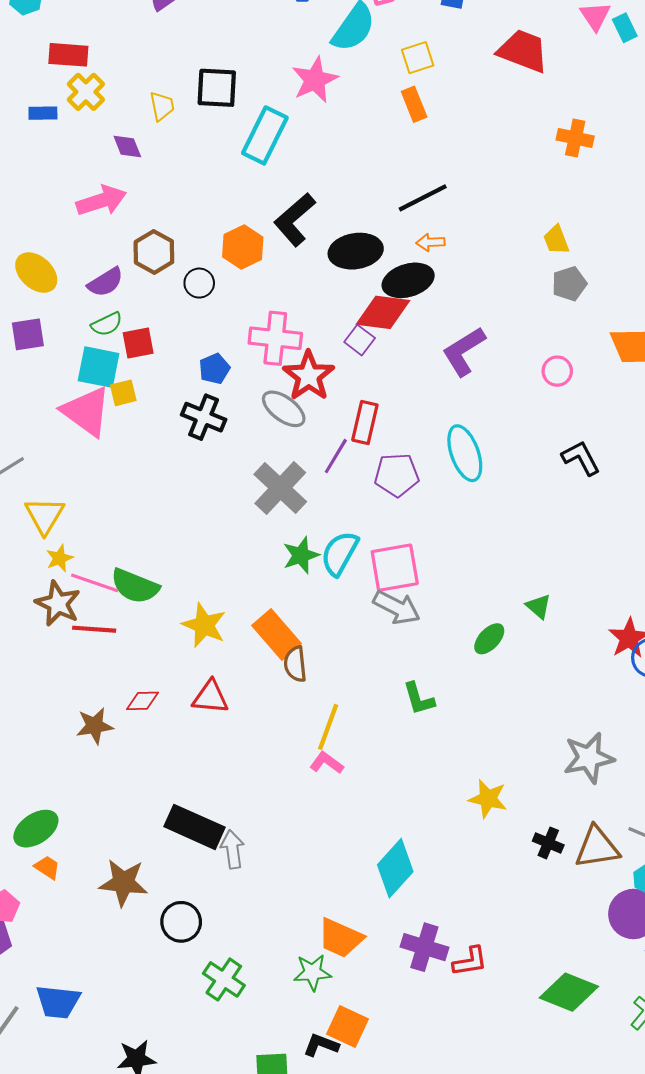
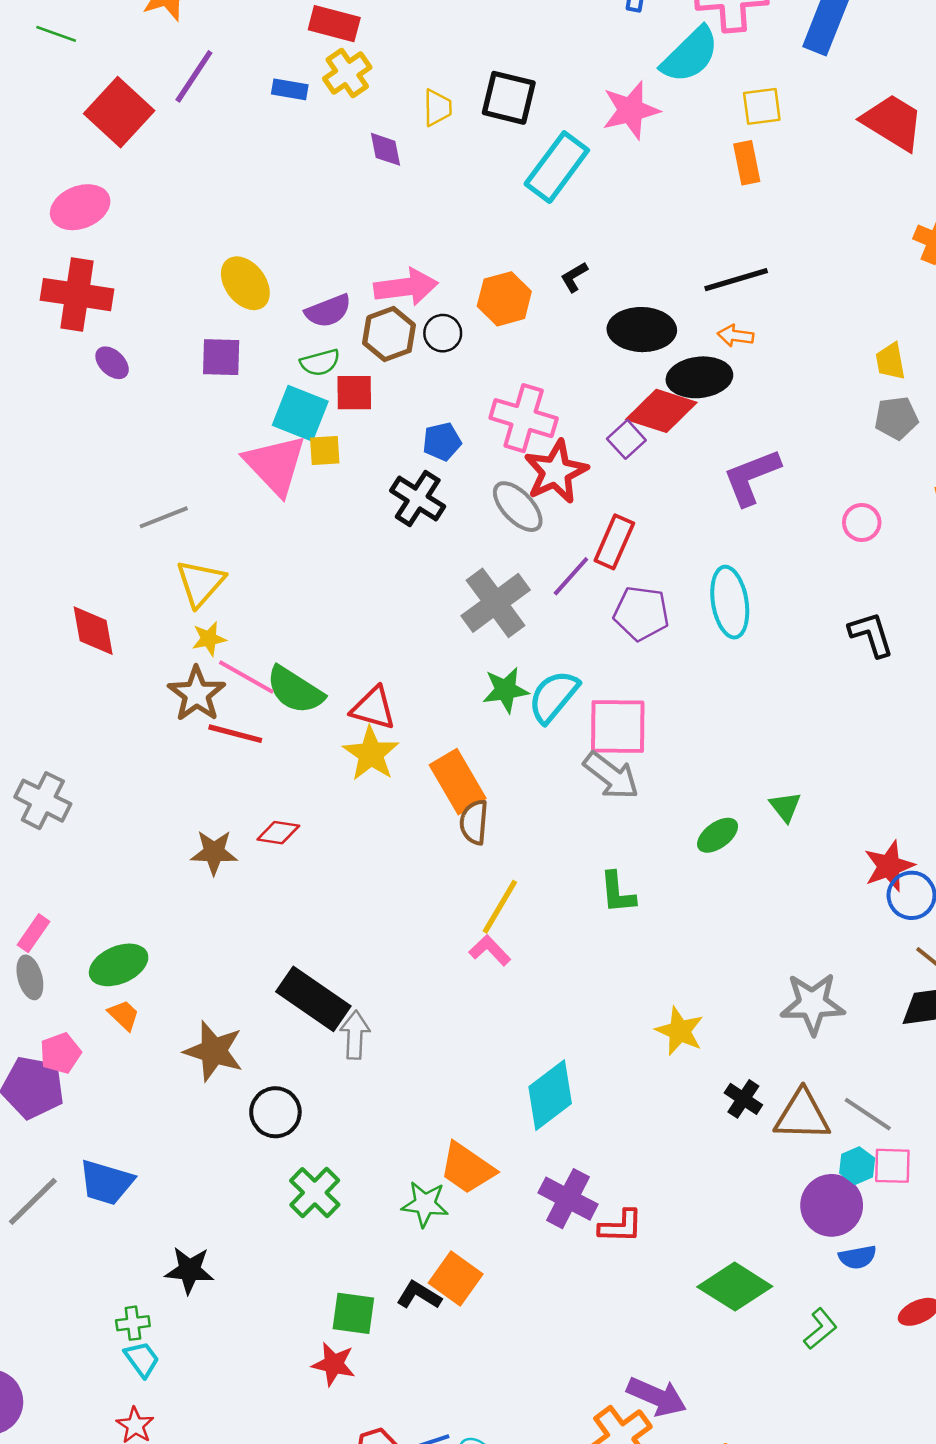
pink arrow: (101, 201) -> (406, 287), moved
black L-shape: (295, 220) -> (574, 277), size x0.5
brown hexagon: (154, 252) -> (389, 334), moved
red triangle: (210, 697) -> (373, 708), moved

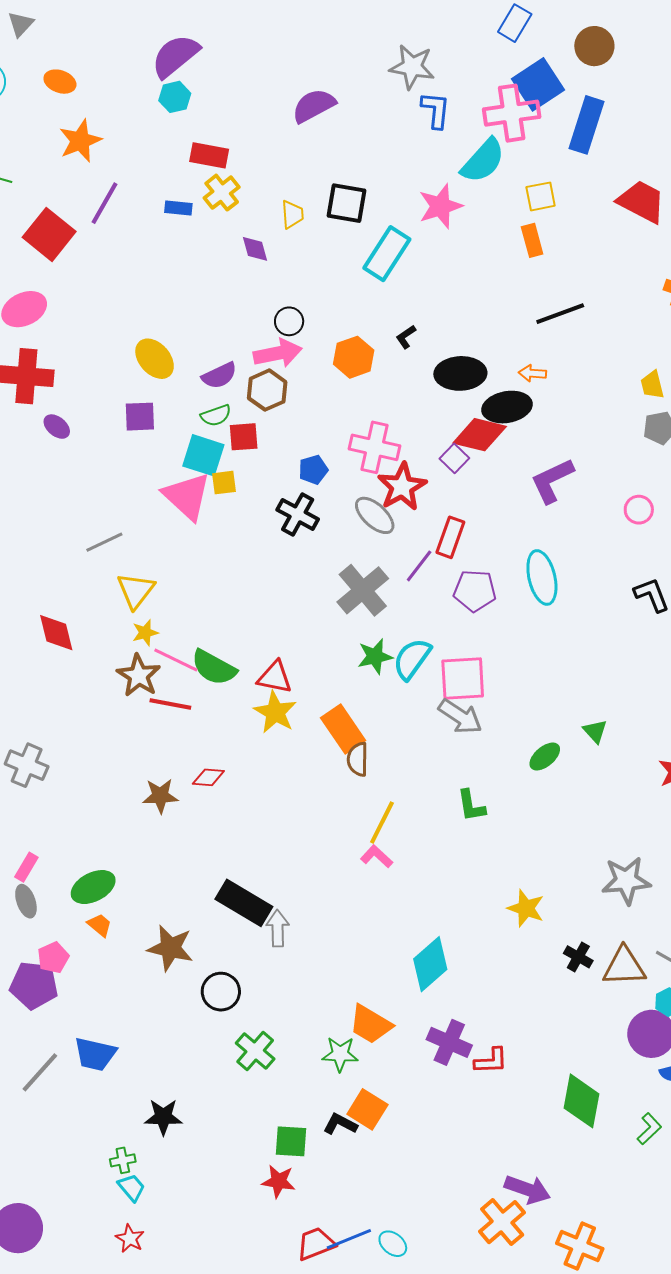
black line: (736, 280) -> (560, 314), moved
black circle: (443, 333) -> (289, 321), moved
green diamond: (735, 1287) -> (582, 1101), turned 72

